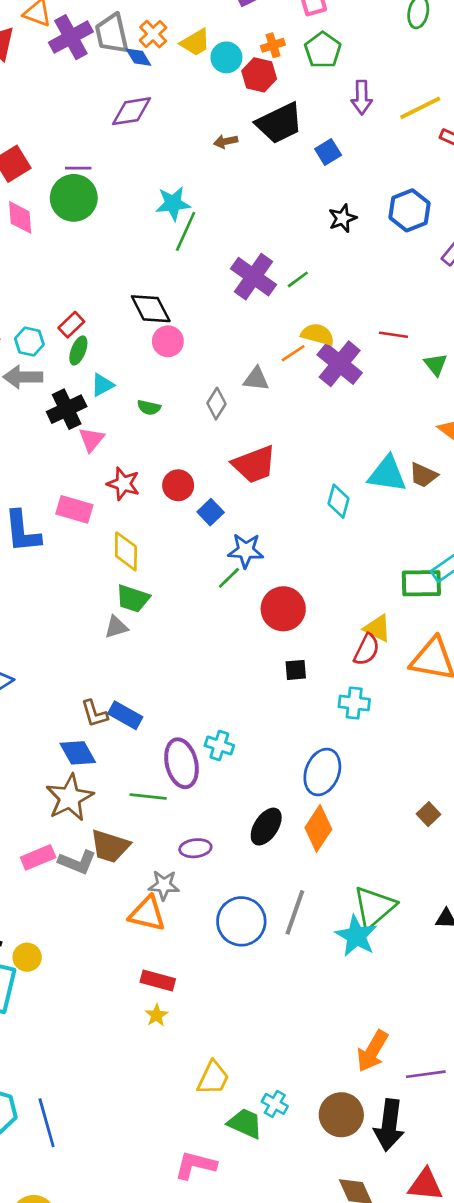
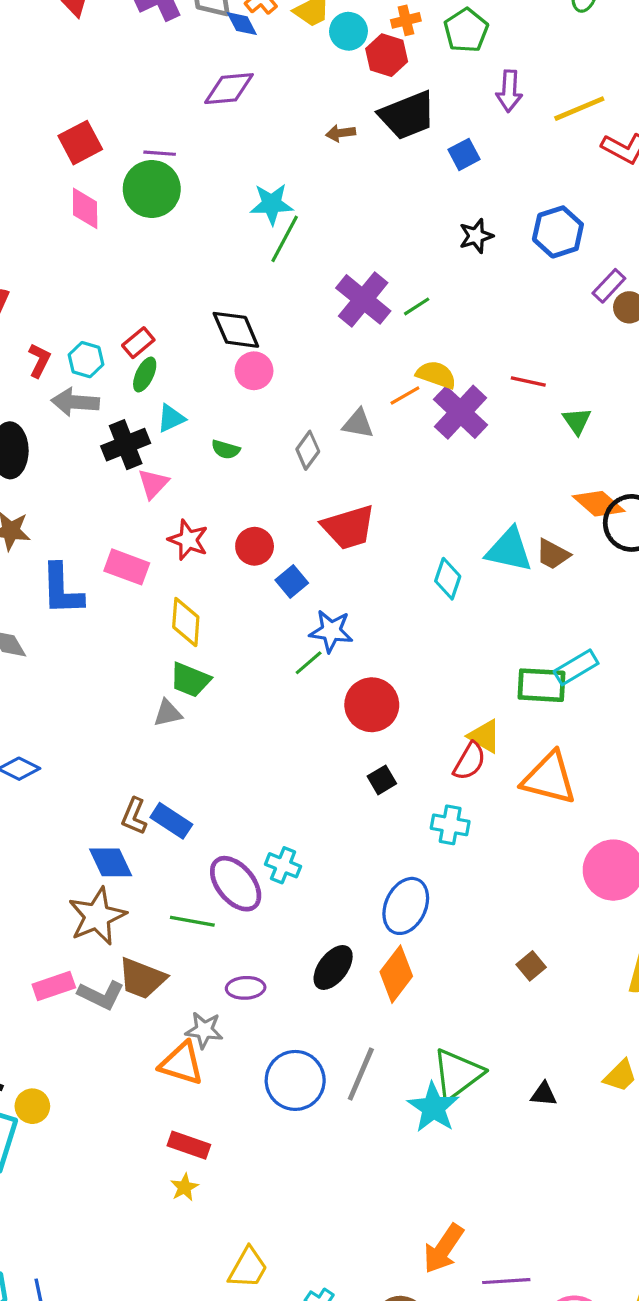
black square: (296, 670) -> (382, 780), turned -30
brown L-shape: (94, 714) -> (134, 816), turned 36
purple ellipse: (181, 763) -> (236, 884), turned -30

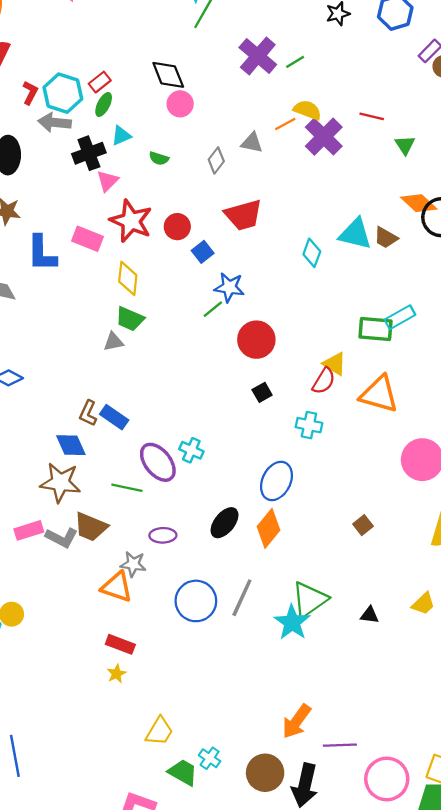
cyan hexagon: (86, 360) -> (63, 93), size x1.6
red star: (188, 540) -> (131, 221), size x1.5
brown star: (97, 916) -> (60, 482), turned 30

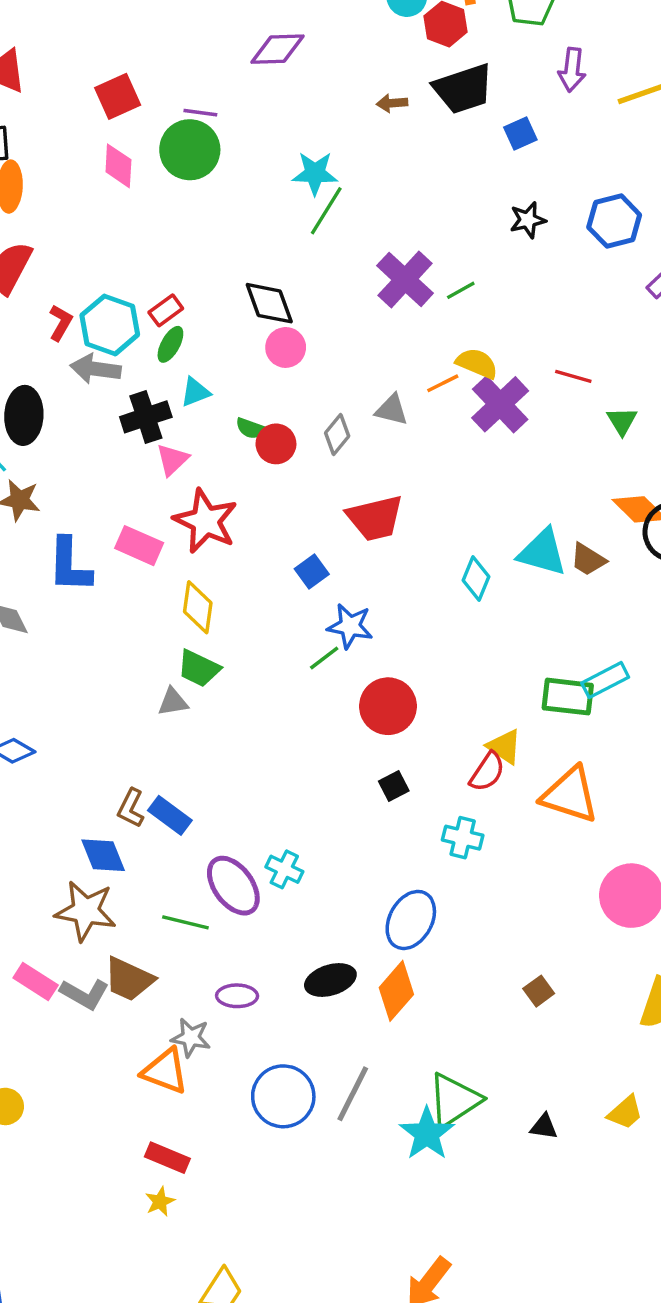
red circle: (177, 227) -> (276, 444), moved
black ellipse: (225, 523) -> (330, 980), turned 32
pink rectangle: (29, 530) -> (36, 981), turned 48

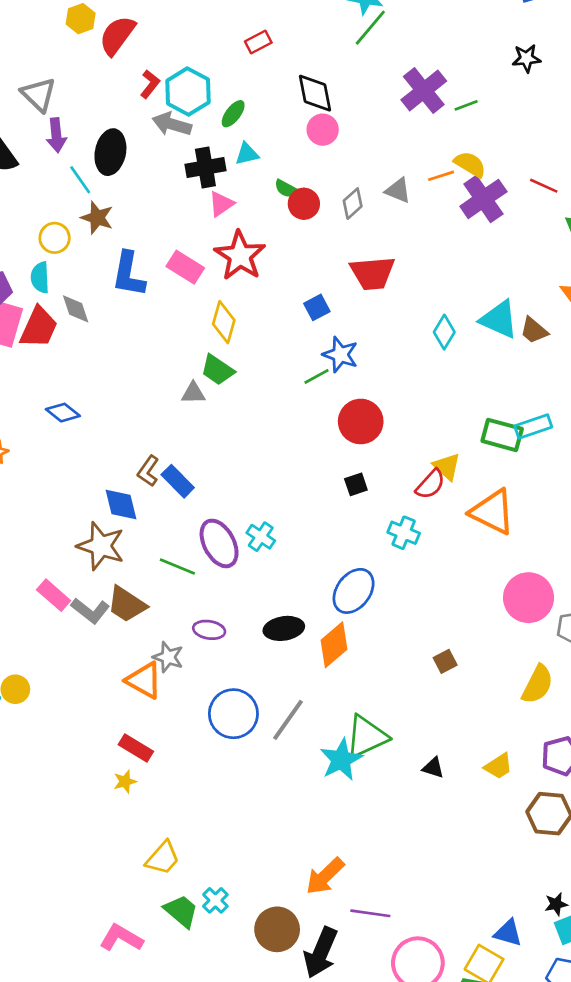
red rectangle: (166, 310) -> (258, 42), moved

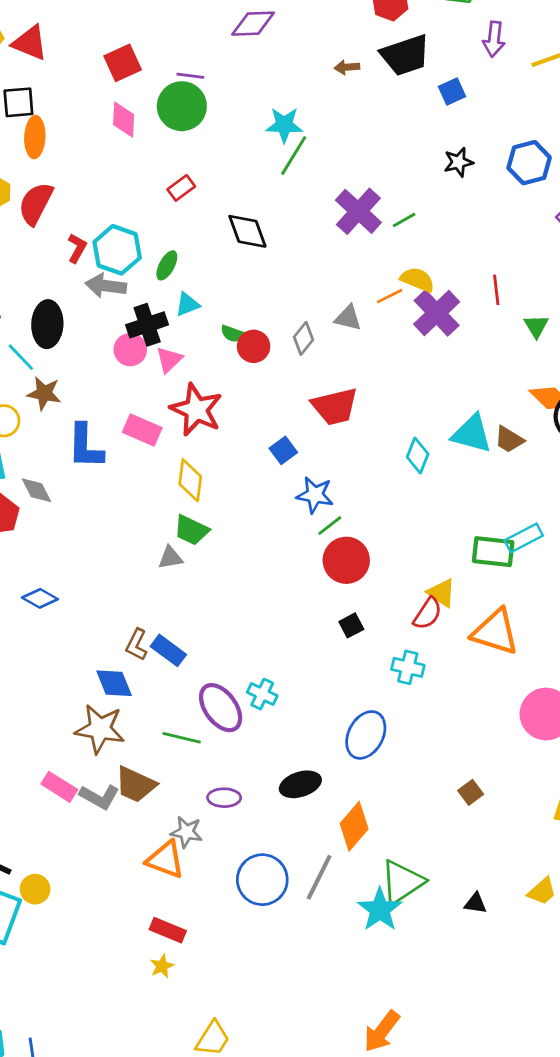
pink circle: (323, 130) -> (130, 350), moved
red line: (544, 186) -> (496, 290), turned 68
green line: (317, 376) -> (330, 526), moved
orange diamond: (334, 645) -> (354, 826), moved

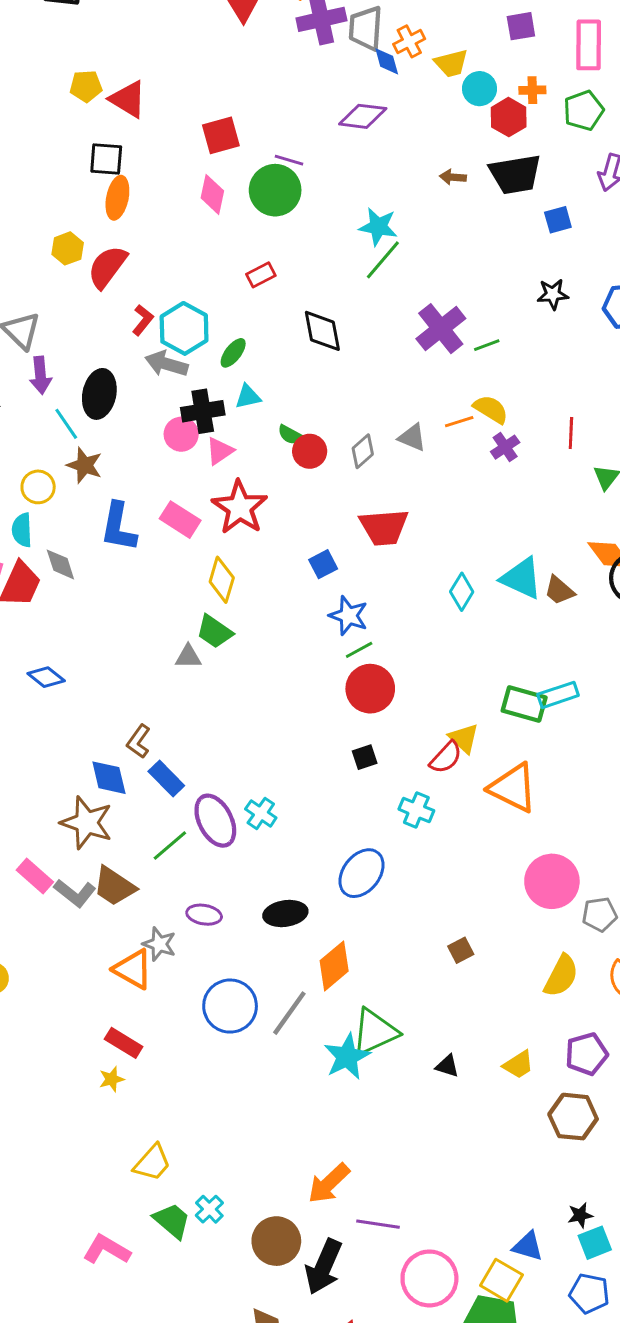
purple cross: (437, 313) -> (505, 447), size x0.6
blue rectangle: (168, 650) -> (166, 778), moved
green line: (182, 738) -> (170, 845), turned -63

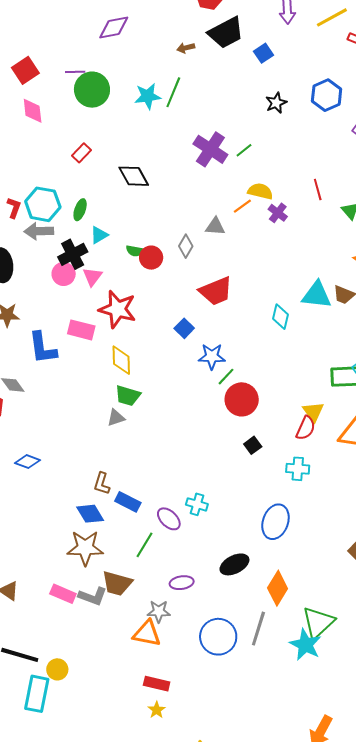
green circle: (275, 190) -> (92, 90), moved
green line: (383, 260) -> (173, 92), moved
yellow triangle: (464, 738) -> (313, 412), turned 30
purple ellipse: (215, 821) -> (169, 519), size x0.7

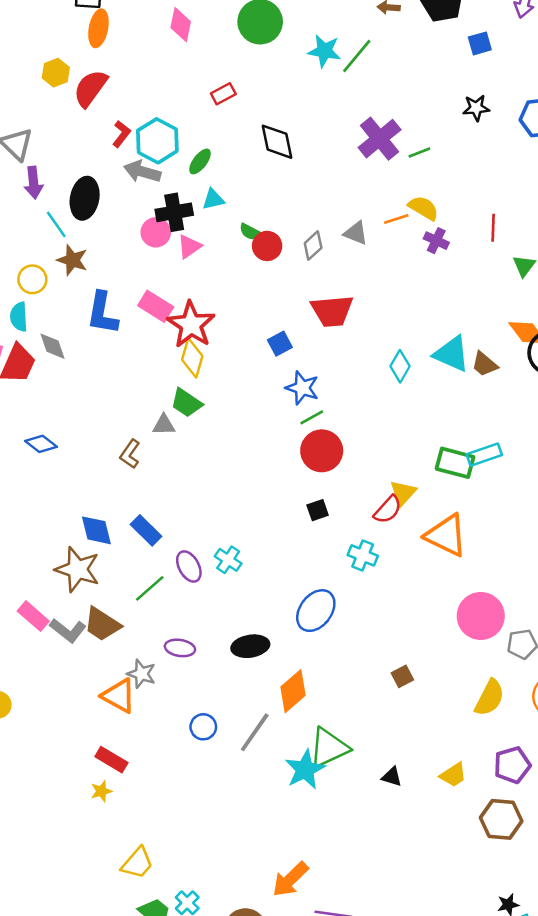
purple cross: (278, 213) -> (436, 241), turned -30
red star: (118, 309) -> (191, 325), moved
brown L-shape: (102, 484) -> (130, 454), moved
blue circle: (218, 637) -> (203, 727), size x0.6

